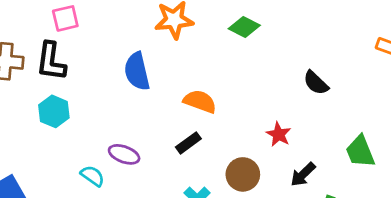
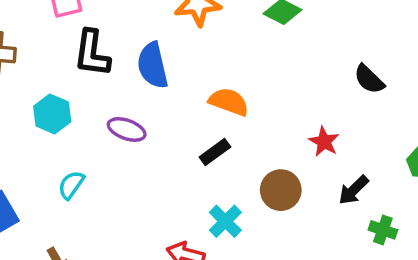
black L-shape: (51, 61) -> (92, 53), moved
purple ellipse: (124, 154) -> (127, 129), moved
cyan semicircle: (93, 176) -> (71, 185), moved, turned -90

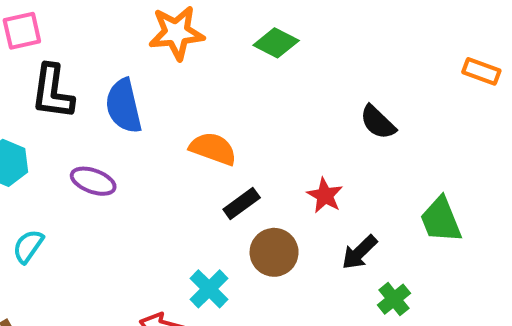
black rectangle: (215, 152) -> (242, 204), moved
green cross: (383, 230) -> (394, 299), turned 32

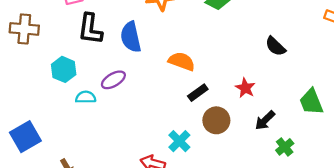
purple ellipse: (93, 181) -> (113, 80), turned -50
cyan semicircle: (28, 246) -> (86, 97), moved, turned 54

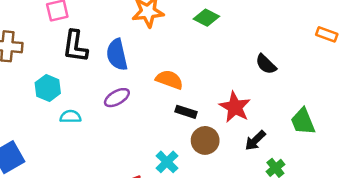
purple ellipse: (113, 80) -> (117, 98), moved
red star: (245, 88) -> (235, 107), size x1.5
black rectangle: (198, 93) -> (186, 112), turned 54

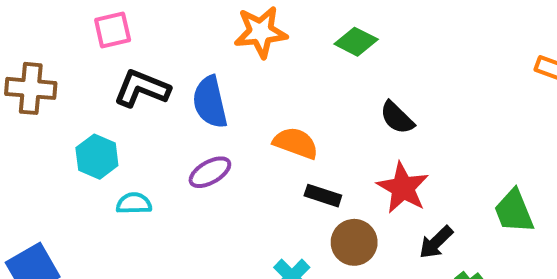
black L-shape: (75, 46) -> (142, 88), turned 104
black semicircle: (266, 64) -> (397, 118), moved

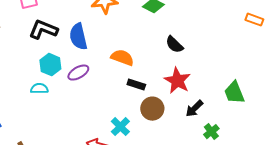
cyan hexagon: (97, 157) -> (50, 65), moved

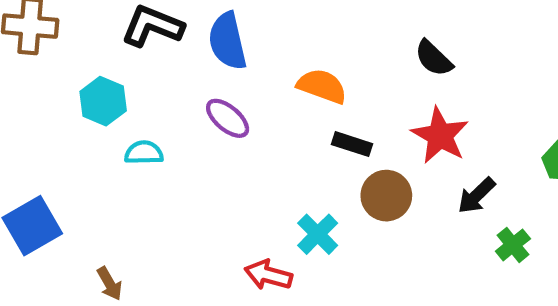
cyan hexagon: (50, 65) -> (103, 101), moved
purple ellipse: (78, 73) -> (228, 118), turned 70

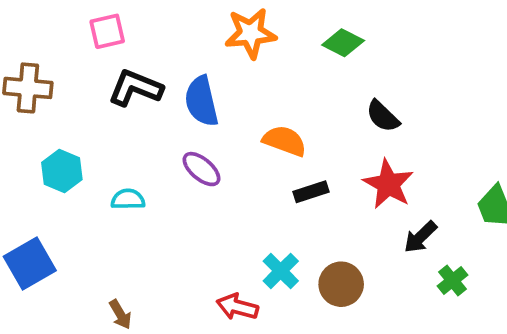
cyan hexagon: (103, 101) -> (62, 171), moved
black rectangle: (352, 144) -> (311, 192), turned -36
brown circle: (386, 196) -> (341, 284), moved
brown arrow: (110, 284) -> (120, 314), moved

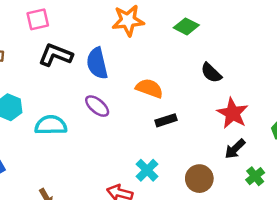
red star: (388, 184) -> (233, 113), moved
cyan semicircle: (128, 199) -> (51, 125), size x1.5
brown circle: (341, 284) -> (199, 179), moved

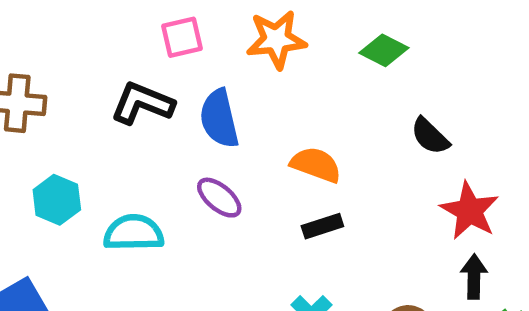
pink square: (38, 19) -> (182, 37), moved
black rectangle: (166, 120) -> (322, 226), moved
black arrow: (235, 149) -> (474, 277), turned 135

